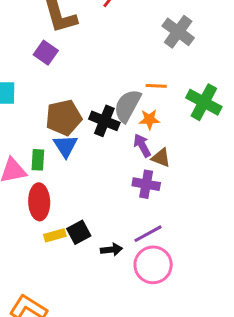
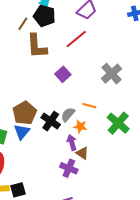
purple square: (46, 53) -> (63, 74), moved
gray semicircle: (127, 106) -> (68, 115), size x0.7
brown pentagon: (64, 118) -> (25, 113), turned -30

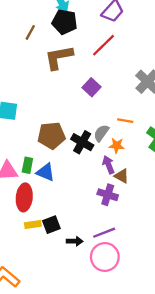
brown line: (23, 24) -> (30, 32), moved
brown L-shape: (37, 46) -> (59, 57), turned 88
brown pentagon: (25, 113) -> (51, 136), turned 30
blue triangle: (22, 132) -> (46, 172), moved, turned -42

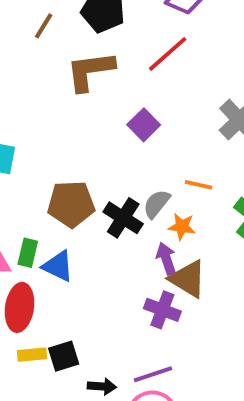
brown triangle: (122, 176) -> (188, 279), size x1.5

